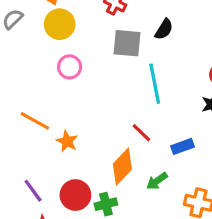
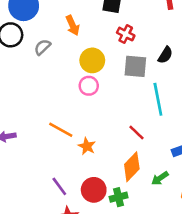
yellow circle: (60, 24) -> (92, 60), moved
red line: (141, 133) -> (137, 132), moved

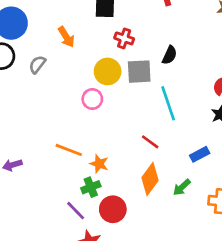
yellow circle: (92, 60) -> (108, 71), moved
green cross: (119, 197) -> (91, 187), moved

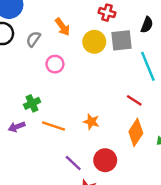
orange arrow: (66, 37) -> (63, 27), moved
pink circle: (92, 99) -> (55, 64), moved
orange line: (69, 150) -> (53, 126), moved
green cross: (91, 187) -> (32, 103), moved

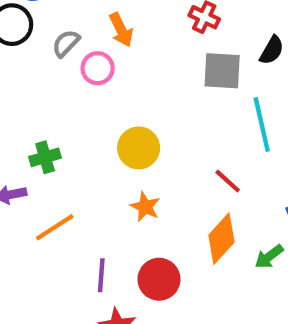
yellow circle: (94, 42) -> (139, 148), moved
pink circle: (55, 64) -> (98, 68), moved
orange line: (53, 126) -> (55, 227), moved, turned -60
purple line: (73, 163) -> (101, 275), turned 42

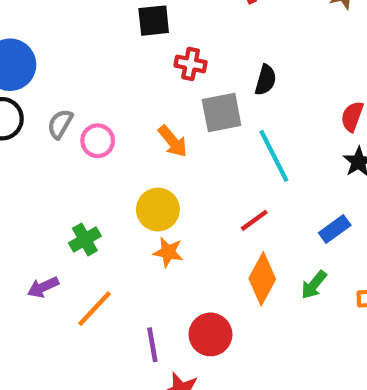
orange arrow: (121, 30) -> (173, 141), moved
green cross: (45, 157) -> (85, 239), moved
red line: (228, 181) -> (254, 220), turned -64
orange star: (145, 207) -> (168, 252), moved

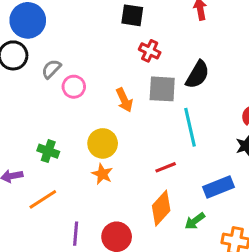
black semicircle: (266, 80) -> (197, 75), size x1.4
blue rectangle: (335, 229) -> (218, 187), size x1.4
green cross: (85, 239) -> (48, 151), turned 35

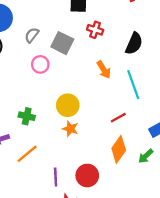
gray semicircle: (51, 69) -> (32, 35), moved
gray square: (162, 89) -> (62, 43), moved, turned 30
orange arrow: (124, 100) -> (104, 70), moved

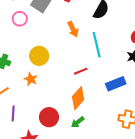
orange star: (70, 129) -> (31, 79), moved
green arrow: (146, 156) -> (78, 122), moved
purple line: (56, 177) -> (13, 114), moved

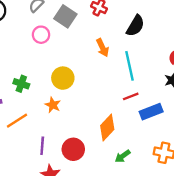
red line: (81, 71) -> (131, 96), moved
purple line: (13, 114) -> (42, 146), moved
green arrow: (78, 122) -> (123, 156), moved

